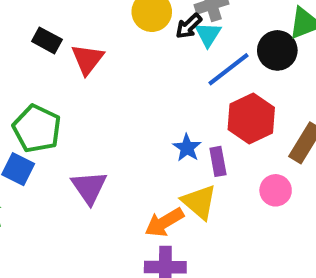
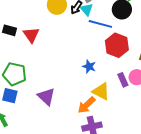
blue line: (228, 69) -> (100, 24), turned 65
purple rectangle: (218, 161) -> (123, 80), moved

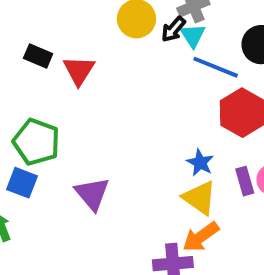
blue star: (89, 67) -> (200, 163), moved
orange arrow: (86, 105) -> (201, 237), moved

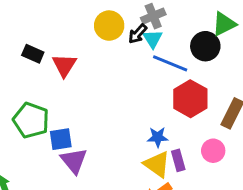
blue star: (200, 163) -> (158, 137), turned -30
purple rectangle: (245, 181) -> (178, 160), moved
blue square: (22, 183) -> (61, 139), moved, turned -30

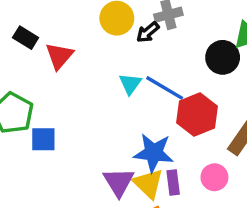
cyan triangle: (153, 39) -> (130, 84), moved
blue line: (170, 63) -> (165, 88), moved
blue star: (158, 137) -> (154, 153), size x1.6
purple triangle: (74, 161) -> (119, 182), moved

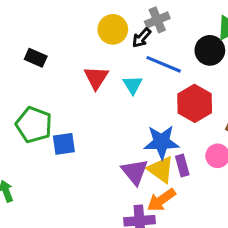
red triangle: (59, 56) -> (96, 78), moved
blue line: (165, 88) -> (164, 64), moved

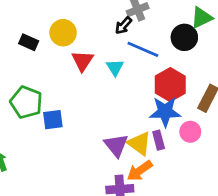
yellow circle: (113, 29) -> (63, 33), moved
blue star: (162, 142) -> (165, 112), moved

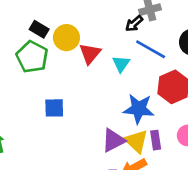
yellow circle: (63, 33) -> (66, 38), moved
green pentagon: (26, 102) -> (32, 57), moved
blue star: (165, 112) -> (139, 109), moved
purple triangle: (116, 145) -> (113, 140), turned 35

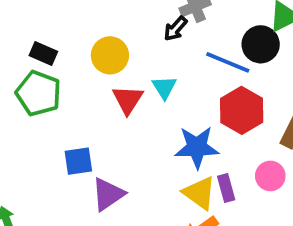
yellow circle: (66, 38) -> (110, 55), moved
blue line: (151, 49) -> (228, 62), moved
red triangle: (90, 54) -> (128, 100), moved
purple triangle: (113, 140) -> (108, 194), moved

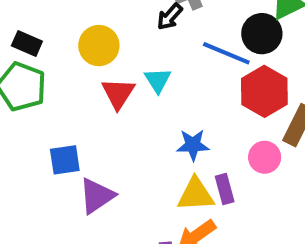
red hexagon: (242, 110) -> (264, 91), moved
blue star: (197, 147) -> (193, 145), size x0.7
pink circle: (270, 176) -> (265, 157), moved
yellow triangle: (199, 193) -> (196, 194), turned -39

